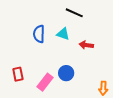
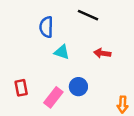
blue semicircle: (39, 34) -> (46, 27), moved
cyan triangle: (63, 34) -> (62, 52), moved

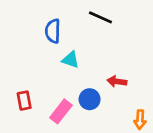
red arrow: (102, 53) -> (117, 81), moved

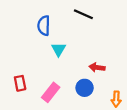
cyan triangle: (70, 60) -> (59, 49), turned 42
blue circle: (90, 99) -> (85, 88), moved

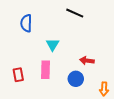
blue semicircle: (44, 26) -> (26, 23), moved
pink rectangle: (51, 92) -> (45, 70), moved, turned -36

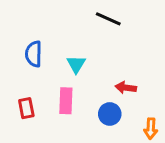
blue semicircle: (26, 23) -> (34, 54), moved

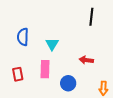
black line: (108, 19) -> (91, 17), moved, turned 72
blue circle: (110, 114) -> (68, 83), moved

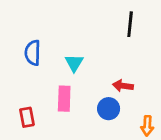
red rectangle: (18, 74) -> (27, 117), moved
blue circle: (68, 83) -> (109, 109), moved

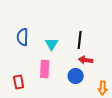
black line: (130, 24) -> (80, 40), moved

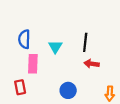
pink rectangle: (45, 69) -> (33, 64), moved
blue circle: (76, 76) -> (68, 90), moved

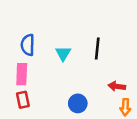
pink rectangle: (33, 64) -> (22, 74), moved
red arrow: (92, 64) -> (117, 86), moved

